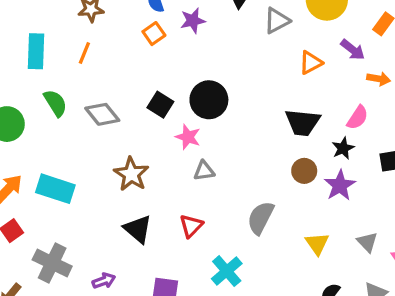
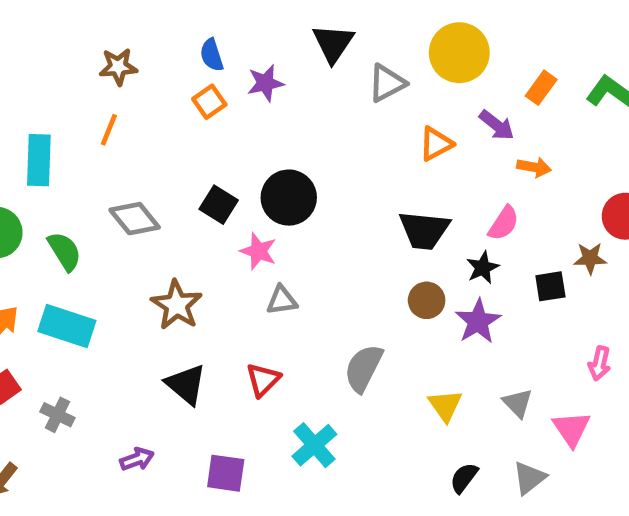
cyan rectangle: (36, 51) -> (39, 160), moved
green semicircle: (55, 103) -> (65, 251), moved
gray cross: (52, 263) -> (57, 415), moved, size x0.6

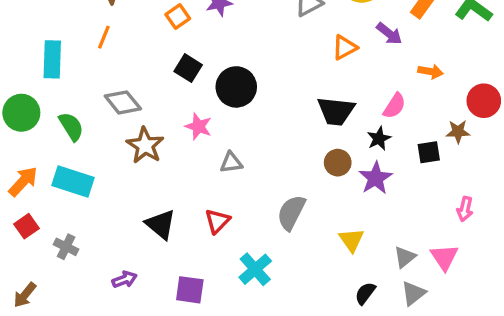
orange arrow: (534, 167) -> (431, 71), moved
black square: (219, 205) -> (188, 68), moved
pink star: (258, 251) -> (198, 126), moved
brown star: (177, 305) -> (145, 145), moved
gray triangle: (518, 403) -> (405, 257), moved, turned 35

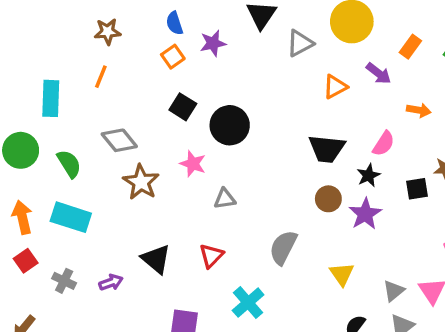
orange arrow: (23, 182) -> (22, 217), turned -56
purple arrow: (125, 279) -> (111, 282), moved

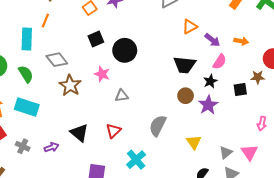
purple arrow: (379, 73) -> (212, 40), moved
cyan rectangle: (51, 98) -> (27, 39), moved
black square: (183, 107) -> (96, 39), turned 35

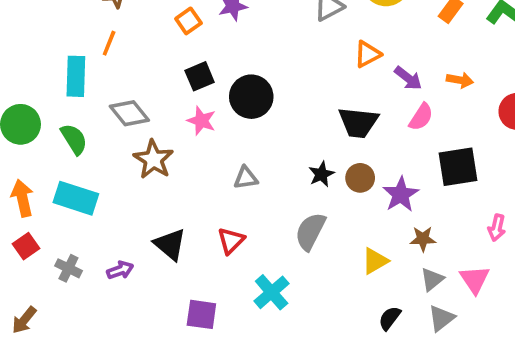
pink star: (102, 74) -> (201, 121), moved
brown star: (258, 77) -> (423, 239), moved
black star: (210, 81) -> (321, 174), moved
black square: (240, 90) -> (458, 167), size x1.6
yellow triangle: (194, 142) -> (375, 261), turned 35

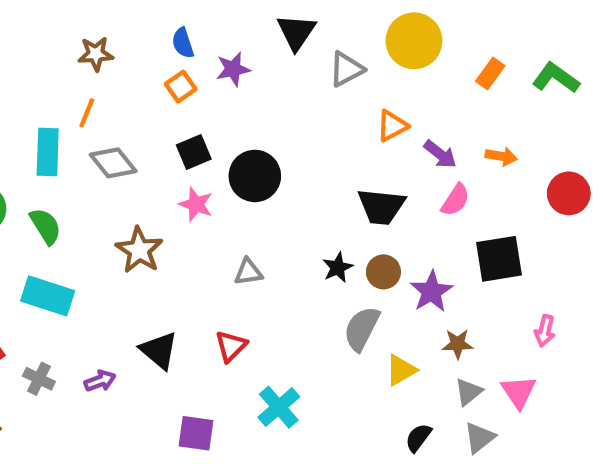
gray diamond: (129, 113) -> (113, 163), moved
gray semicircle: (310, 231) -> (362, 329), moved

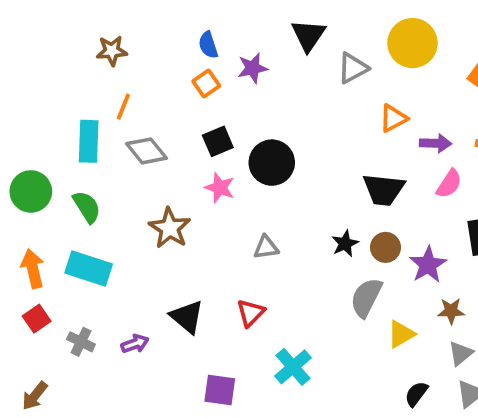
brown star: (96, 54) -> (112, 51), moved
purple arrow: (440, 154) -> (436, 143), turned -36

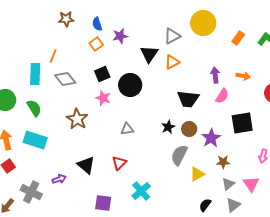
black triangle: (308, 35) -> (149, 54), moved
brown star: (112, 51) -> (66, 19), moved
orange triangle: (393, 118) -> (172, 62), moved
purple arrow: (436, 143) -> (215, 75), turned -98
gray cross: (81, 342) -> (31, 192), moved, size x1.5

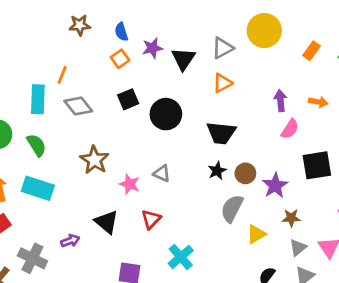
black triangle: (149, 54) -> (183, 59), moved
pink star: (103, 98) -> (129, 184), moved
black trapezoid: (188, 99) -> (221, 133), moved
gray triangle: (127, 129) -> (162, 173), turned 32

